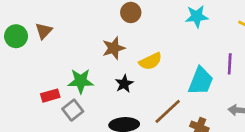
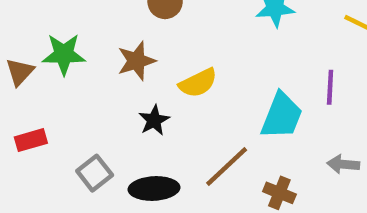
brown triangle: (44, 31) -> (20, 72), moved
green star: (81, 81) -> (64, 54), moved
gray square: (73, 110) -> (95, 173), moved

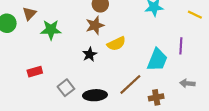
brown star: (136, 61) -> (95, 25), moved
brown triangle: (20, 72) -> (29, 14), moved
black star: (154, 120) -> (90, 54), moved
brown cross: (279, 193) -> (156, 97), turned -32

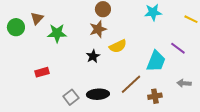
purple line: (181, 46) -> (178, 48), turned -56
gray square: (66, 88) -> (71, 97), moved

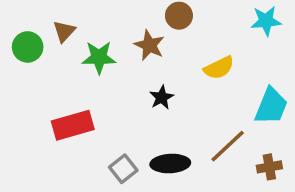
brown star: (98, 29) -> (149, 45), moved, turned -30
yellow semicircle: (118, 46) -> (219, 68), moved
red rectangle: (42, 72) -> (73, 125), size x1.6

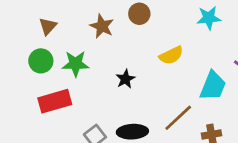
brown star: (149, 45) -> (102, 26), moved
green circle: (28, 47) -> (41, 61), moved
green star: (99, 57) -> (76, 64), moved

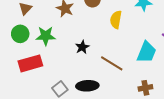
yellow semicircle: (171, 55) -> (116, 20), moved, turned 126
brown line: (178, 118) -> (112, 63), moved, turned 75

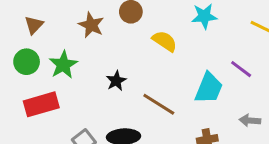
yellow semicircle: (116, 20) -> (165, 41), turned 114
green star: (46, 36) -> (63, 65), turned -30

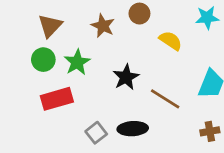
brown triangle: (34, 25) -> (50, 26), size x1.4
black star: (116, 81) -> (126, 77), size x1.4

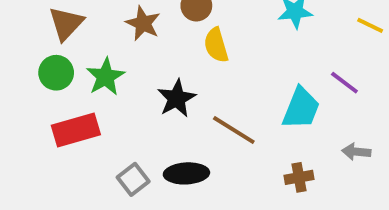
yellow semicircle: (171, 41) -> (216, 45), moved, turned -140

